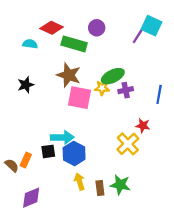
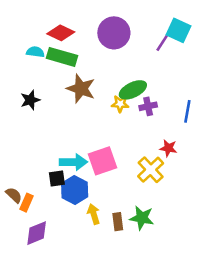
purple circle: (97, 28) -> (114, 33), size x1.6
green rectangle: (74, 44) -> (62, 57), moved
pink square: (79, 98) -> (102, 161), moved, turned -30
blue hexagon: (74, 154) -> (75, 190), moved
orange rectangle: (26, 160) -> (26, 203), moved

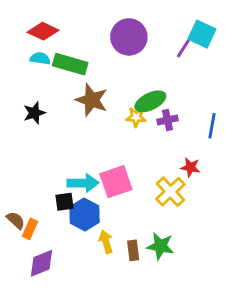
red diamond: (61, 33) -> (43, 31), moved

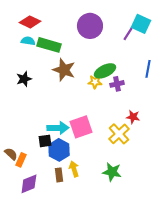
blue line: (212, 126) -> (148, 69), moved
brown rectangle: (133, 250) -> (59, 175), moved

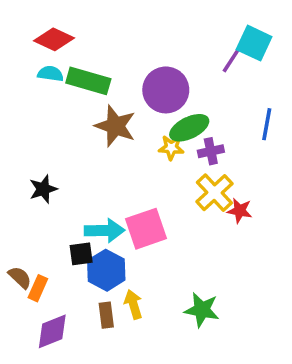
purple circle: (90, 26) -> (166, 90), moved
black star: (24, 79) -> (43, 189), moved
yellow cross: (119, 134) -> (214, 193), moved

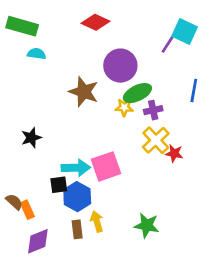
red diamond: (54, 39) -> (96, 22), moved
green rectangle: (88, 81) -> (22, 26), moved
orange rectangle: (38, 288) -> (27, 210), turned -48

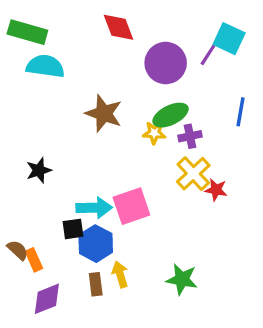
red diamond: (96, 22) -> (118, 27), turned 44
cyan semicircle: (37, 54) -> (45, 66), size x1.6
purple circle: (120, 66) -> (166, 63), moved

